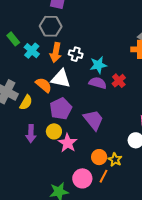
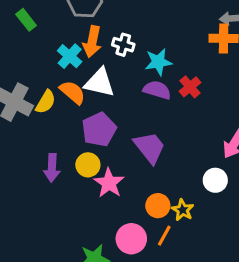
cyan cross: (32, 51) -> (70, 56), moved
yellow semicircle: (26, 102) -> (46, 102), moved

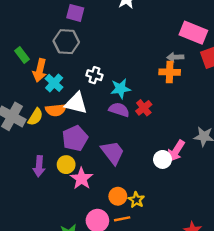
orange arrow: (92, 42) -> (40, 70), moved
orange semicircle: (73, 92) -> (56, 110), turned 132
white circle: (215, 180) -> (163, 159), moved
orange line: (164, 236) -> (122, 219), turned 49

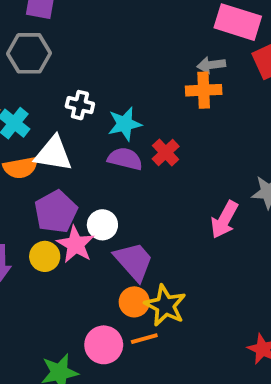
purple trapezoid: (113, 153) -> (134, 261), moved
white circle: (163, 159) -> (102, 225), moved
pink star: (82, 179) -> (76, 244), moved
yellow star: (136, 200) -> (165, 305), size x1.5

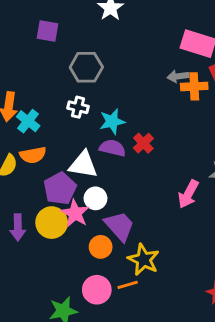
gray hexagon: (29, 53) -> (86, 67), moved
orange cross: (204, 90) -> (194, 86), moved
white triangle: (53, 154) -> (83, 165), moved
yellow circle: (45, 256) -> (52, 223), size x1.4
orange circle: (134, 302) -> (101, 247), moved

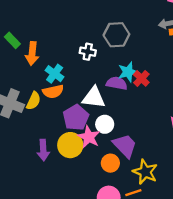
gray hexagon: (86, 67) -> (116, 35), moved
cyan cross: (28, 121) -> (55, 74), moved
cyan star: (112, 121) -> (128, 72), moved

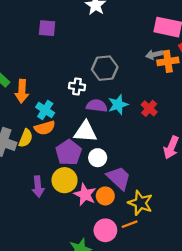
red cross: (141, 78) -> (149, 108), moved
purple semicircle: (117, 83) -> (97, 106), moved
pink star: (89, 137) -> (85, 195), moved

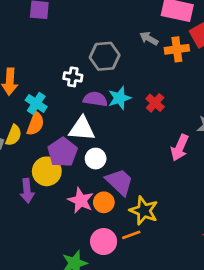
gray arrow: (154, 55) -> (149, 38), moved, turned 42
orange semicircle: (45, 128) -> (35, 124), turned -54
yellow circle: (65, 180) -> (47, 171), moved

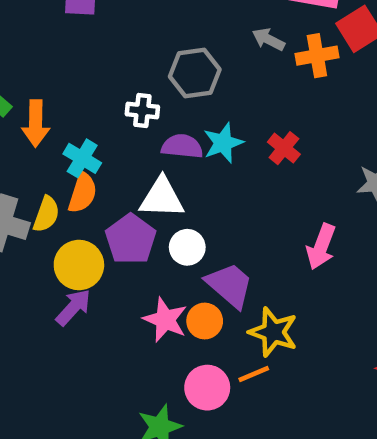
pink arrow: (180, 148) -> (321, 247), moved
yellow circle: (47, 171) -> (79, 265), moved
purple arrow: (27, 191) -> (73, 307), turned -130

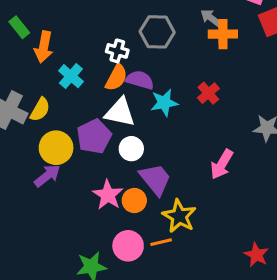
orange cross: (317, 56) -> (223, 34), moved
cyan star: (223, 143) -> (164, 103), moved
orange semicircle: (83, 193) -> (116, 78), moved

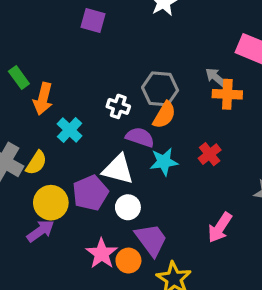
orange semicircle: (116, 78) -> (164, 115), moved

